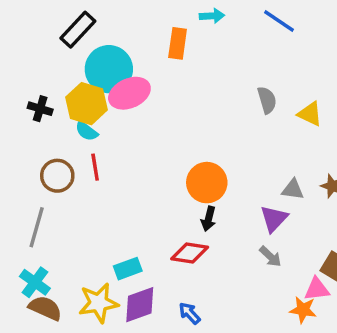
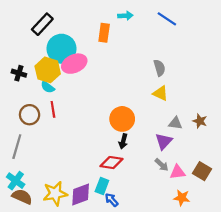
yellow triangle: (310, 114) -> (160, 93), moved
cyan rectangle: (128, 269) -> (102, 186), moved, turned -49
pink triangle: (317, 289) -> (178, 172), moved

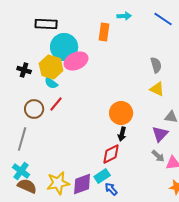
black rectangle: (42, 24) -> (46, 24), turned 50
red line: (53, 109) -> (56, 104), turned 49
red diamond: (112, 163) -> (111, 154), turned -35
cyan rectangle: (102, 186) -> (102, 176), turned 35

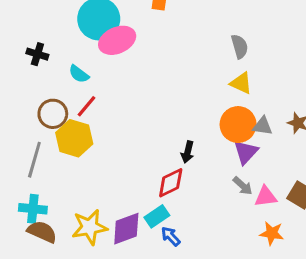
yellow hexagon: (51, 67) -> (74, 138), moved
orange circle: (121, 113) -> (238, 125), moved
cyan cross: (21, 171) -> (33, 209), turned -30

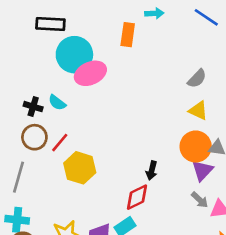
gray semicircle: (240, 46) -> (197, 79), turned 60
black cross: (37, 54) -> (33, 107), moved
red line: (86, 106) -> (60, 143), moved
yellow hexagon: (74, 138) -> (80, 168), moved

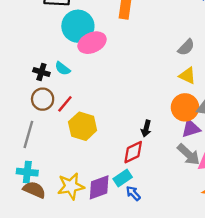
purple triangle: (202, 171) -> (191, 129), turned 30
gray arrow: (200, 200) -> (189, 154), size x1.5

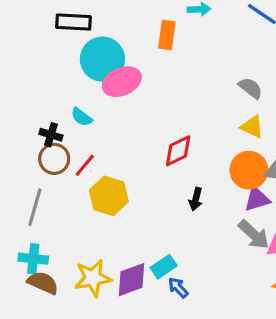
gray semicircle: (186, 47) -> (251, 88), turned -96
black cross: (41, 72) -> (51, 135), moved
red diamond: (133, 152) -> (178, 151), moved

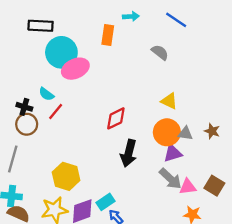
gray semicircle: (251, 88) -> (160, 52), moved
red line: (85, 165) -> (56, 111), moved
yellow hexagon: (109, 196) -> (66, 176), moved
black arrow: (196, 199) -> (129, 153), size x1.6

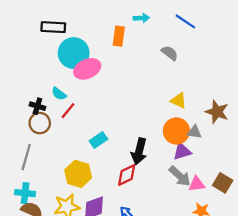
red diamond: (116, 118) -> (127, 175), moved
brown star: (212, 131) -> (217, 112), moved, size x1.5
cyan rectangle: (105, 202) -> (98, 140), moved

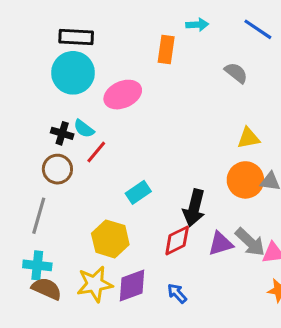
cyan circle: (74, 53) -> (73, 73), moved
yellow triangle: (179, 100) -> (249, 138), turned -36
black cross: (37, 106) -> (62, 133), moved
purple triangle: (182, 151) -> (221, 244), moved

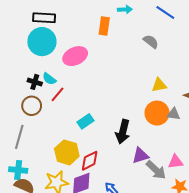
red diamond: (177, 241) -> (90, 161), moved
gray arrow: (250, 242) -> (156, 170), moved

